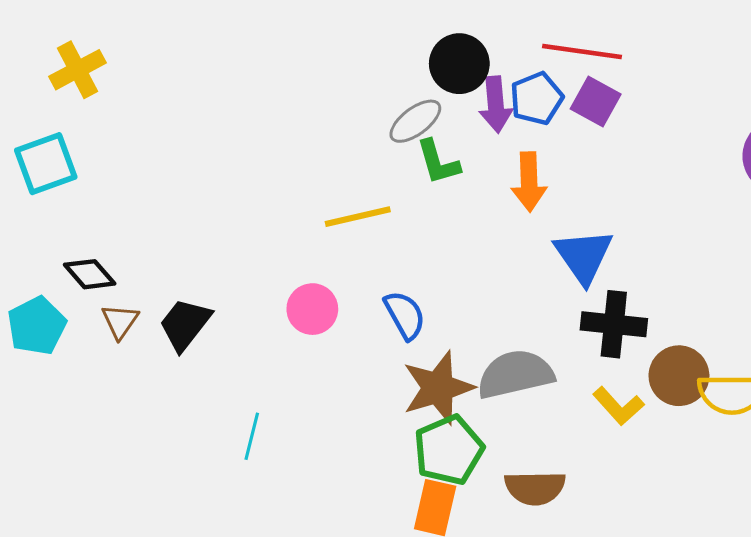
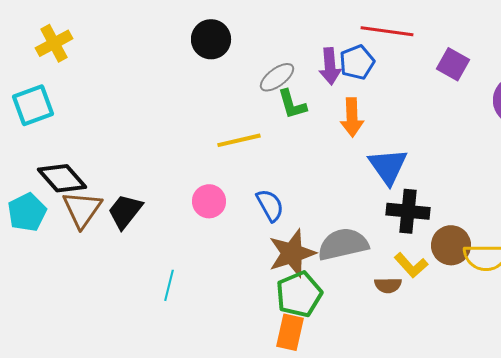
black circle: (459, 64) -> (211, 39), moved
purple square: (596, 102) -> (453, 64), moved
black diamond: (90, 274) -> (62, 178), size x1.4
brown triangle: (120, 321) -> (82, 209), size x1.6
brown semicircle: (535, 488) -> (388, 285), moved, size x0.7

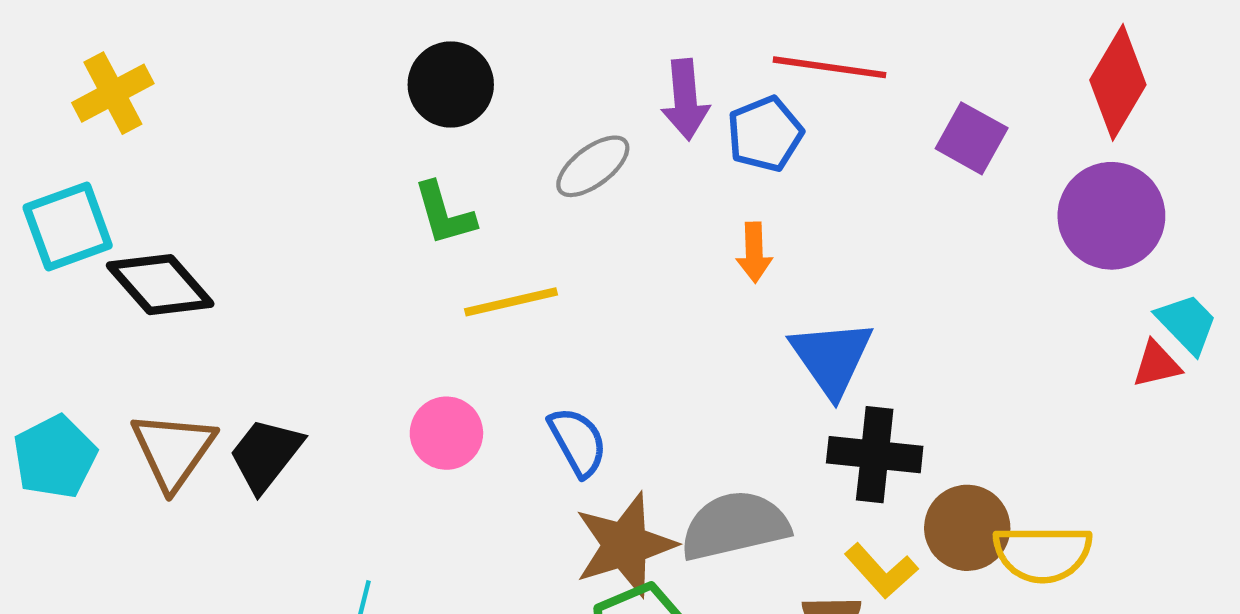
purple arrow: (330, 66) -> (685, 100), moved
green L-shape: (292, 104) -> (444, 214), moved
orange arrow: (352, 117) -> (754, 252), size x0.7
black diamond: (62, 178) -> (160, 285), moved

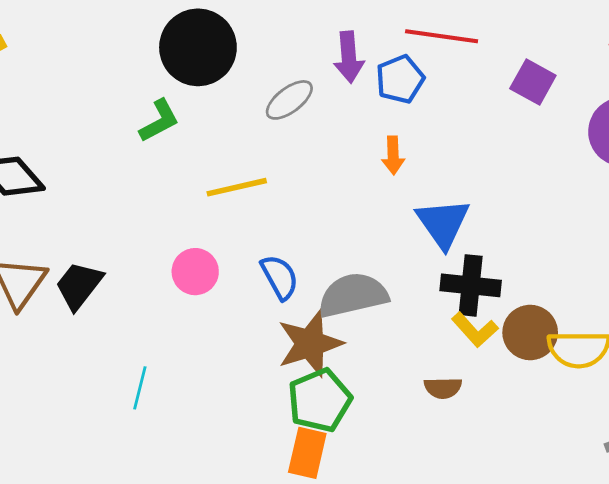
black circle: (451, 85) -> (198, 47), size x1.4
green L-shape: (444, 214) -> (159, 121), moved, turned -102
gray semicircle: (735, 526) -> (353, 295), moved
yellow L-shape: (881, 571) -> (475, 330), moved

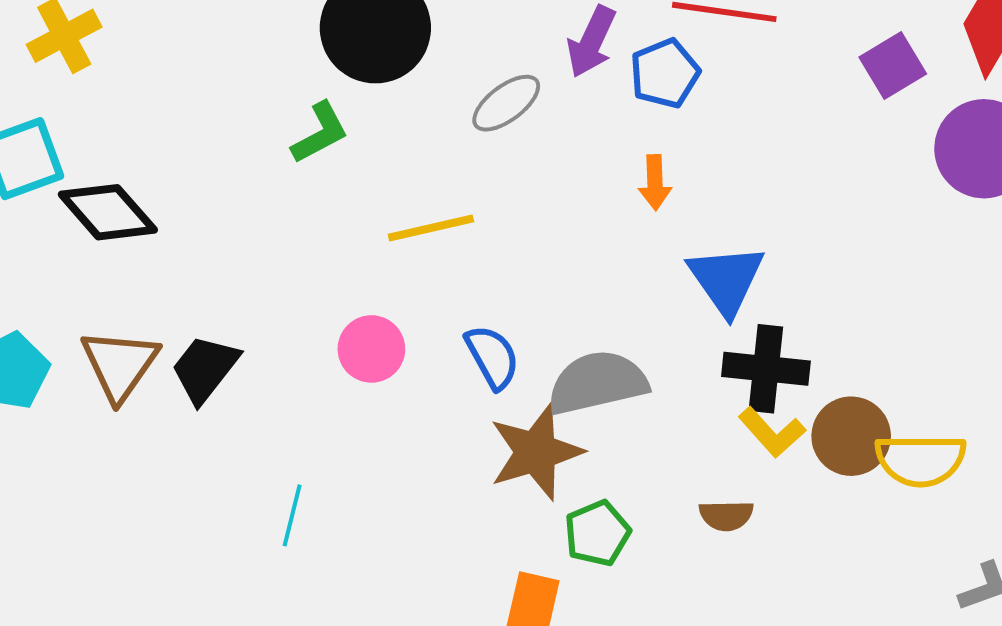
purple arrow: (349, 57) -> (591, 42), turned 30
purple square: (533, 82) -> (893, 65), moved, turned 30
green pentagon: (320, 400) -> (597, 533), moved, size x0.7

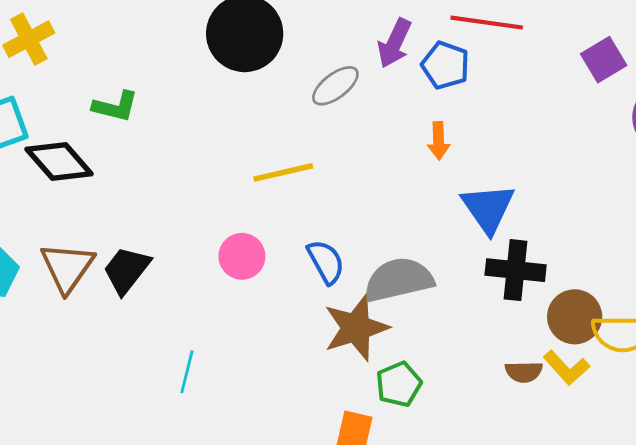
blue pentagon: (665, 73) -> (445, 65), turned -30
green L-shape: (320, 133) -> (115, 106), moved, turned 42
yellow L-shape: (772, 432) -> (566, 368), moved
brown semicircle: (726, 515) -> (524, 372), moved

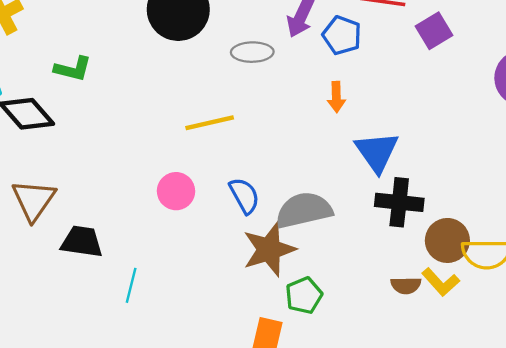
purple square: (604, 60) -> (434, 31), moved
gray ellipse: (335, 86) -> (252, 52), turned 36
black trapezoid: (126, 270) -> (82, 242), moved, turned 60

